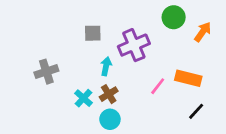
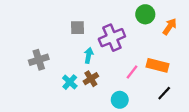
cyan circle: (110, 119) -> (120, 100), moved

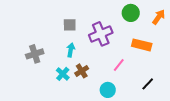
orange arrow: (170, 27) -> (159, 17), moved
cyan arrow: (89, 55) -> (71, 50), moved
orange rectangle: (157, 65) -> (142, 45), moved

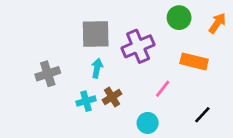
gray square: (70, 25) -> (96, 34), size x1.6
cyan cross: (63, 74) -> (86, 101), turned 32

